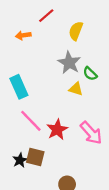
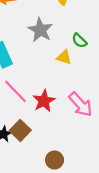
gray star: (69, 63) -> (40, 30), moved
brown square: (35, 157) -> (20, 130), turned 30

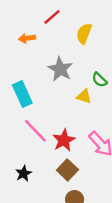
brown square: (20, 130) -> (67, 170), moved

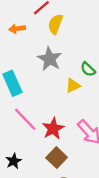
yellow semicircle: (84, 34) -> (55, 24), moved
yellow triangle: (84, 96) -> (73, 86), turned -42

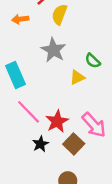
brown square: (57, 158) -> (74, 144), moved
black star: (14, 161) -> (40, 144), moved

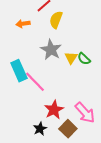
yellow triangle: (77, 77) -> (71, 58), moved, turned -32
pink line: (29, 112) -> (35, 82), moved

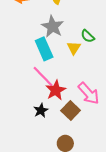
yellow triangle: (71, 58) -> (74, 48), moved
cyan rectangle: (19, 71) -> (44, 49), moved
pink line: (35, 82) -> (43, 76), moved

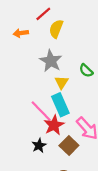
yellow triangle: (74, 48) -> (61, 82), moved
cyan rectangle: (44, 49) -> (60, 105), moved

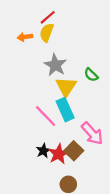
yellow semicircle: (56, 29) -> (47, 33), moved
yellow triangle: (61, 82) -> (66, 87), size x1.5
red star: (54, 125) -> (59, 154), moved

